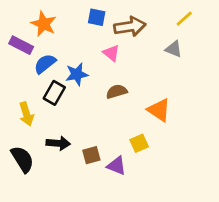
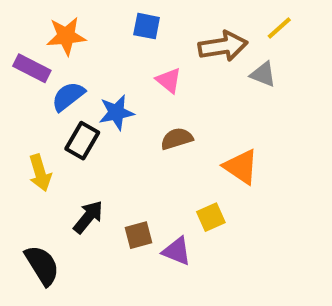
orange star: (44, 24) -> (66, 36), turned -30
brown arrow: (130, 27) -> (223, 46), moved
black arrow: (58, 143) -> (88, 217), turned -55
black semicircle: (22, 159) -> (42, 265), moved

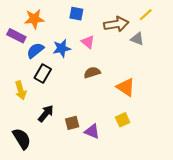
blue star: (116, 112) -> (62, 48), moved
yellow square: (211, 217) -> (123, 120), moved

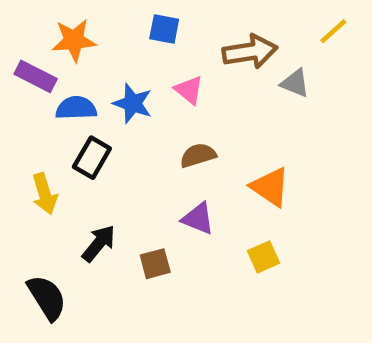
yellow line: (146, 15) -> (333, 31), moved
blue star: (62, 48) -> (133, 103), turned 30
blue semicircle: (35, 50) -> (76, 108), turned 36
purple triangle: (92, 131) -> (198, 219), moved

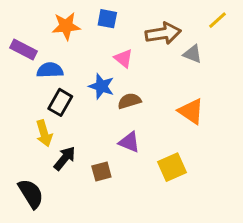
orange star: (74, 40) -> (66, 26), moved
blue star: (133, 103) -> (101, 86), moved
orange triangle: (270, 187) -> (191, 111), moved
yellow arrow: (45, 194) -> (44, 133), moved
yellow square: (263, 257) -> (172, 167), size x1.4

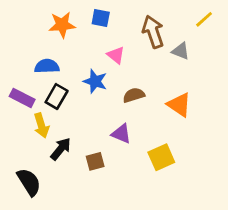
brown arrow: (163, 33) -> (153, 32), turned -100
purple rectangle: (24, 50) -> (22, 98), moved
brown semicircle: (129, 101) -> (134, 95), moved

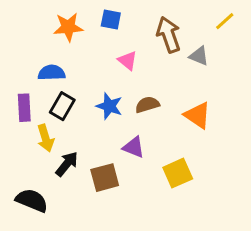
blue star: (95, 81) -> (109, 106), moved
purple rectangle: (22, 98) -> (24, 108), turned 60
brown square: (95, 161) -> (105, 178), size x1.4
black semicircle: (29, 182) -> (32, 200), turned -36

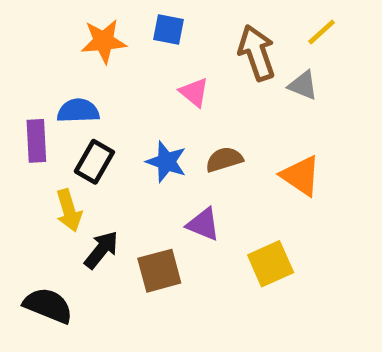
yellow line: (225, 21) -> (322, 32), moved
purple rectangle: (24, 108) -> (36, 141), moved

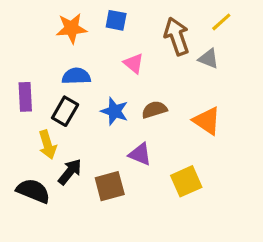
blue semicircle: (78, 111) -> (76, 76), moved
black semicircle: (48, 305) -> (33, 191), moved

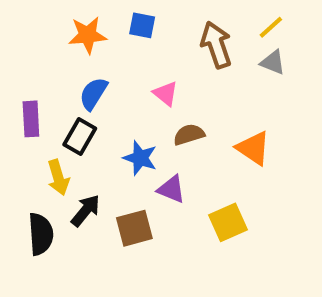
gray triangle: (209, 59) -> (273, 62), moved
pink triangle: (134, 63) -> (166, 94), moved
blue semicircle: (76, 76) -> (93, 94), turned -56
blue star: (114, 111) -> (140, 158), moved
black semicircle: (33, 191) -> (41, 234), turned 64

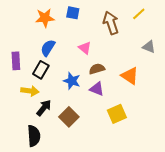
gray triangle: (273, 62) -> (149, 47), moved
yellow arrow: (58, 177) -> (30, 91), turned -66
purple triangle: (171, 189) -> (97, 89), moved
brown square: (134, 228) -> (69, 117), turned -30
black semicircle: (41, 234) -> (34, 136), moved

